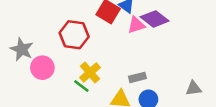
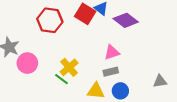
pink triangle: (136, 25) -> (112, 52), moved
red hexagon: (74, 35) -> (50, 20), moved

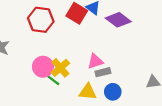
pink triangle: (112, 52) -> (95, 61), moved
pink circle: (27, 63) -> (43, 67), moved

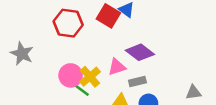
purple diamond: (118, 20) -> (140, 52), moved
pink triangle: (95, 61) -> (117, 67), moved

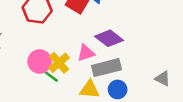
gray rectangle: (137, 82) -> (107, 68), size x1.6
gray triangle: (193, 92) -> (163, 79), turned 35

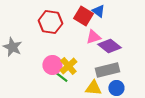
pink triangle: (86, 53) -> (93, 37), moved

